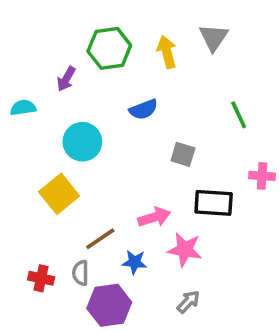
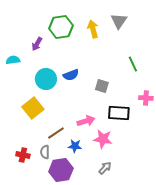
blue semicircle: (143, 109) -> (71, 75), moved

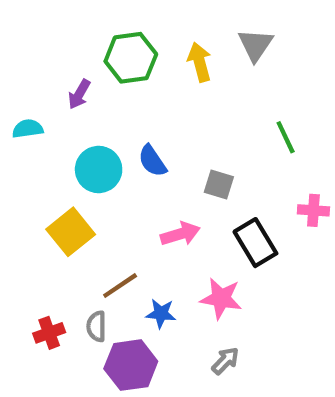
blue semicircle: (71, 75) -> (152, 161), turned 77
black rectangle: (119, 113) -> (255, 243), turned 55
pink arrow: (86, 121) -> (180, 234), moved
red cross: (23, 155) -> (49, 333), turned -32

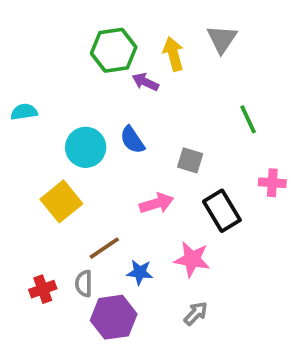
purple arrow: (79, 94) -> (145, 82), moved, turned 85

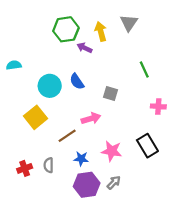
black rectangle: (222, 211) -> (147, 146), moved
brown line: (104, 248) -> (67, 136), moved
purple hexagon: (114, 317) -> (87, 185), moved

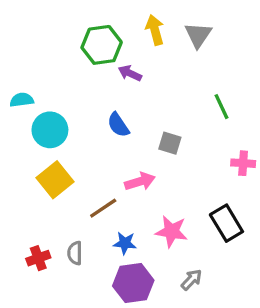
yellow arrow: (101, 31) -> (155, 30), moved
cyan circle: (50, 86) -> (50, 130), moved
gray arrow: (114, 183) -> (191, 280), moved

